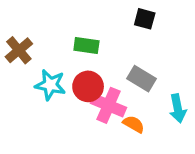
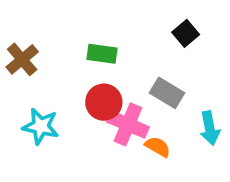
black square: (145, 19) -> (186, 33), moved, turned 35
cyan star: (50, 85) -> (41, 126), moved

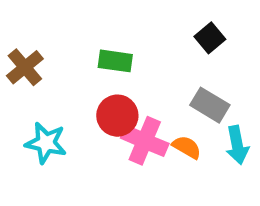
gray rectangle: (167, 93) -> (210, 105), moved
orange semicircle: (158, 147) -> (187, 147), moved

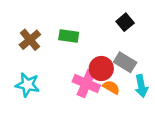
brown cross: (25, 67) -> (30, 40), moved
red circle: (117, 116) -> (101, 68), moved

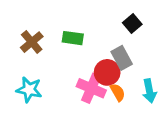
gray rectangle: (125, 62) -> (122, 58), moved, turned 30
orange semicircle: (111, 87) -> (118, 92), turned 30

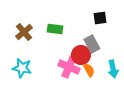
black square: (132, 23) -> (100, 18), turned 32

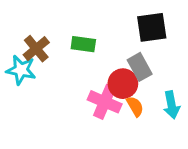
black square: (100, 18) -> (152, 27), size x1.5
cyan star: (22, 68) -> (21, 70), moved

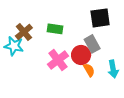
pink cross: (105, 102) -> (58, 60), moved, turned 30

